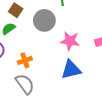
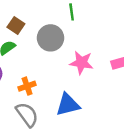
blue triangle: (71, 70) -> (68, 105), moved

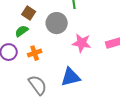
orange cross: (27, 86) -> (35, 53), moved

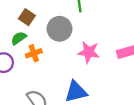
orange cross: (35, 53) -> (34, 53), moved

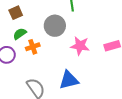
brown square: (27, 17) -> (16, 13), moved, turned 32

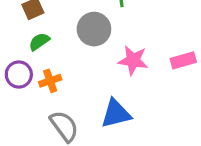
orange cross: (33, 47) -> (50, 81), moved

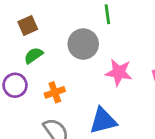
orange cross: (50, 81) -> (55, 92), moved

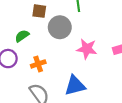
brown square: (28, 26) -> (39, 11), moved, turned 32

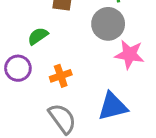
gray circle: (60, 27) -> (108, 24), moved

